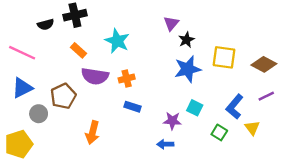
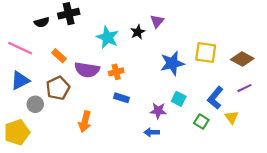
black star: (186, 40) -> (138, 32), moved
orange rectangle: (78, 50) -> (59, 56), moved

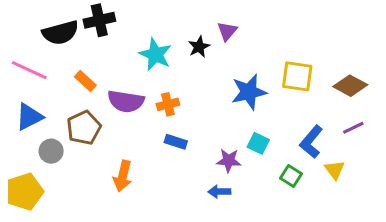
black semicircle: (42, 22) -> (60, 33), size x1.6

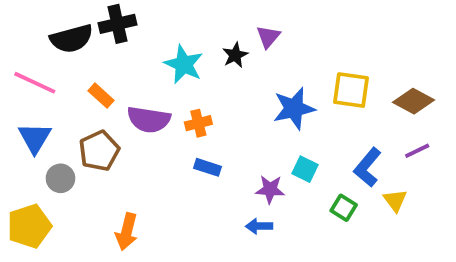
blue triangle: (29, 117) -> (35, 138), turned -32
orange arrow: (123, 176) -> (127, 232), moved

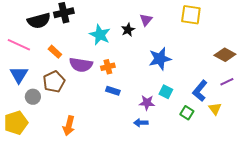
yellow square: (351, 90) -> (191, 15), moved

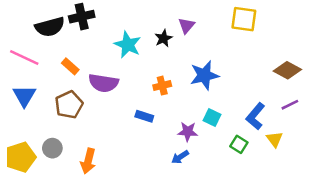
orange cross: (108, 67) -> (162, 86), moved
gray circle: (33, 97) -> (52, 148), moved
blue arrow: (141, 123) -> (180, 157), turned -32

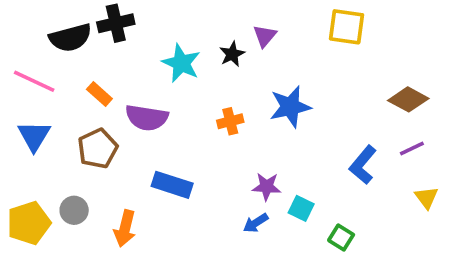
blue rectangle: (144, 116) -> (172, 185), moved, size x1.5
cyan square: (212, 117) -> (301, 208), moved
yellow triangle: (275, 139) -> (426, 198), moved
green square: (239, 144) -> (341, 238), moved

